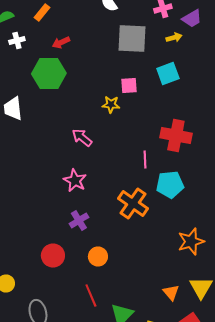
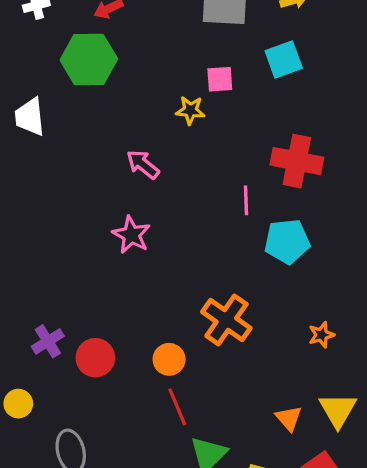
orange cross: (133, 204) -> (226, 320), moved
purple cross: (79, 220) -> (48, 341), moved
orange star: (191, 242) -> (321, 335), size x0.6
red line: (91, 296) -> (177, 407), moved

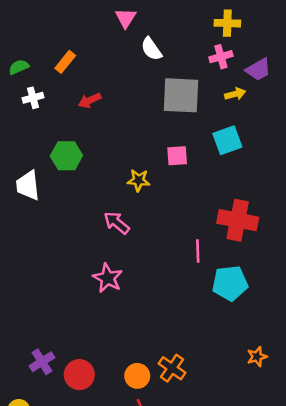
green hexagon: (89, 59) -> (66, 156), moved, size x0.7
yellow star: (190, 110) -> (139, 180), moved
orange cross: (226, 320) -> (172, 368), moved, size x0.7

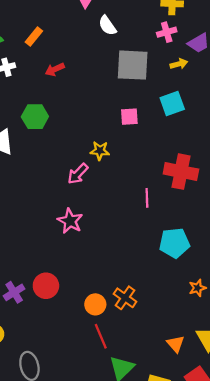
yellow star: (139, 180) -> (100, 151), moved
pink arrow: (117, 223) -> (78, 174), turned -85
cyan pentagon: (230, 283) -> (174, 243), moved
red circle: (79, 375) -> (46, 286), moved

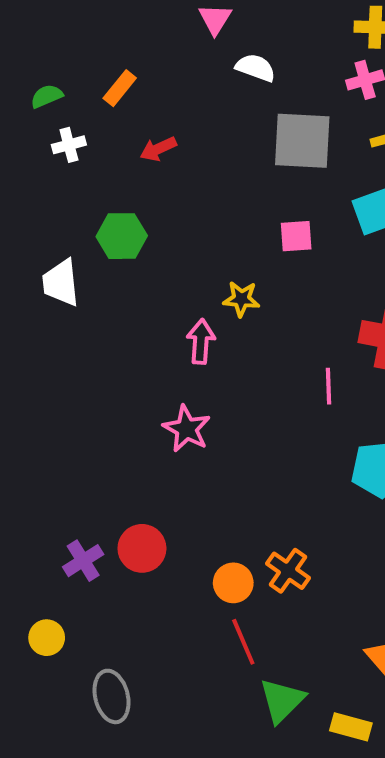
white semicircle: (107, 26) -> (256, 68), turned 145
pink arrow: (78, 174) -> (201, 342), turned 140

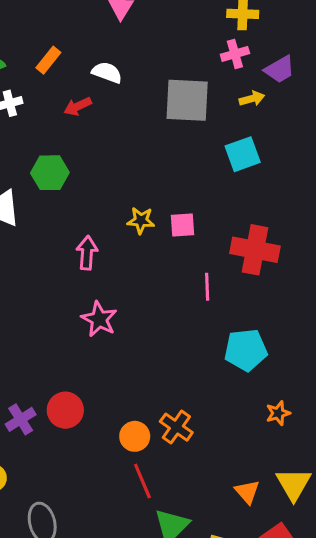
white semicircle: (256, 68) -> (107, 72), moved
pink square: (296, 236) -> (182, 225), moved
pink arrow: (201, 342) -> (87, 253), moved

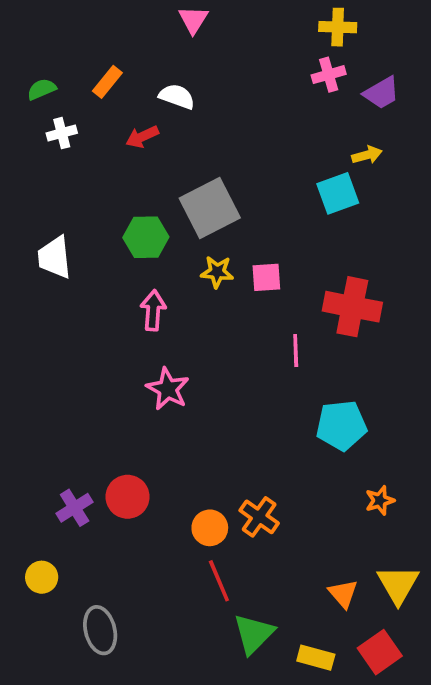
yellow arrow: (252, 99) -> (367, 155), moved
gray square: (187, 100) -> (210, 208), moved, turned -30
green hexagon: (50, 173) -> (146, 237), moved

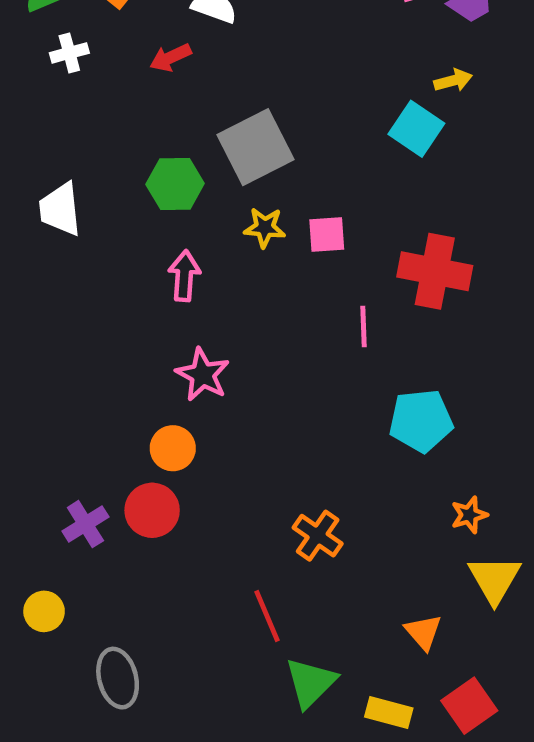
cyan square: (338, 193) -> (416, 129), turned -36
orange circle: (210, 528) -> (173, 448), moved
yellow triangle: (398, 584) -> (494, 579), moved

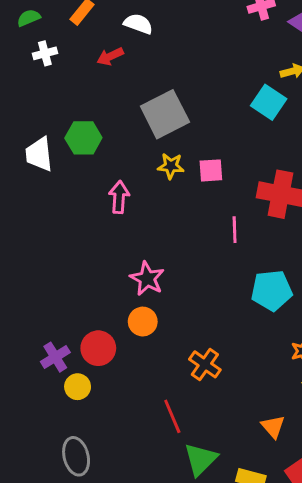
green hexagon: (175, 184) -> (83, 138), moved
pink star: (203, 375) -> (147, 279), moved
orange circle: (173, 448) -> (143, 322), moved
yellow circle: (44, 611) -> (78, 387), moved

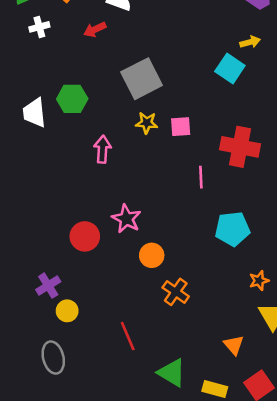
orange circle: (143, 322) -> (152, 255), moved
red circle: (98, 348) -> (85, 236), moved
red line: (172, 416) -> (128, 336), moved
gray ellipse: (76, 456) -> (53, 358), moved
green triangle: (200, 459) -> (172, 373), turned -44

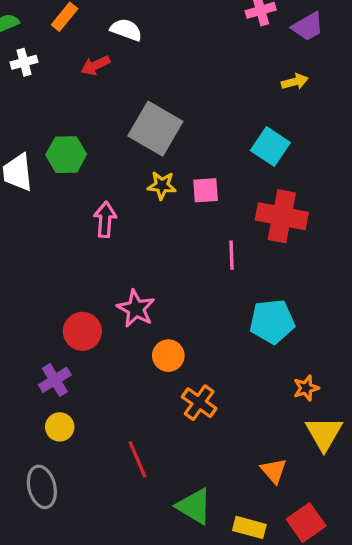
cyan square: (230, 69) -> (270, 146), moved
gray square: (142, 79) -> (155, 129), turned -33
purple cross: (48, 286) -> (55, 380), moved

